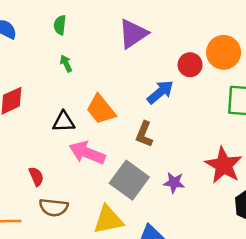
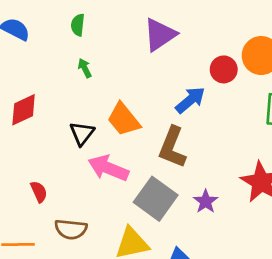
black triangle: (64, 122) -> (82, 133), turned -50
brown L-shape: (144, 134) -> (172, 147), size x1.4
red semicircle: (36, 176) -> (39, 192), moved
purple star: (174, 183) -> (206, 201), turned 30

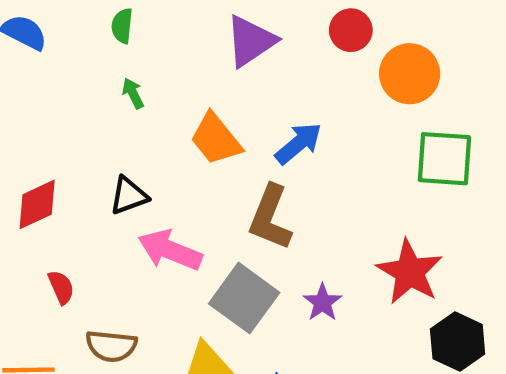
red circle: (224, 69) -> (351, 30), moved
red diamond: (24, 110) -> (37, 204), moved
orange trapezoid: (124, 119) -> (216, 139), moved
black triangle: (82, 133) -> (129, 196), turned 32

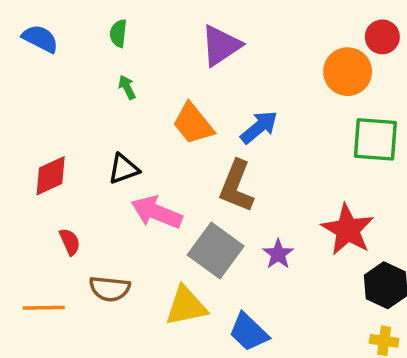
red circle: (351, 30) -> (382, 37), moved

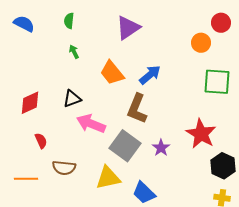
orange circle: (348, 72) -> (201, 43), size x0.7

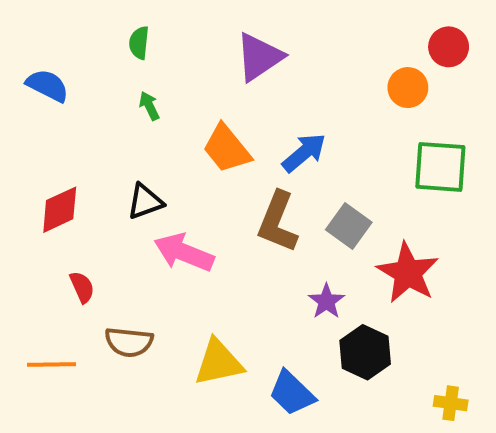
blue semicircle: (24, 24) -> (47, 86), moved
gray square: (125, 146) -> (349, 226), moved, size x0.7
black hexagon: (223, 166) -> (365, 352), moved

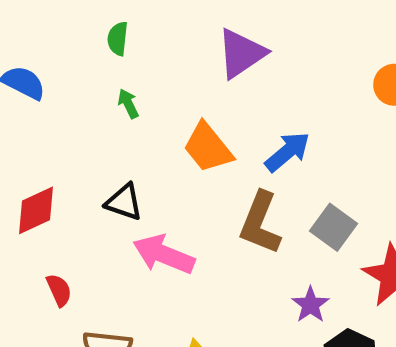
black triangle: (145, 202) -> (124, 202), turned 39

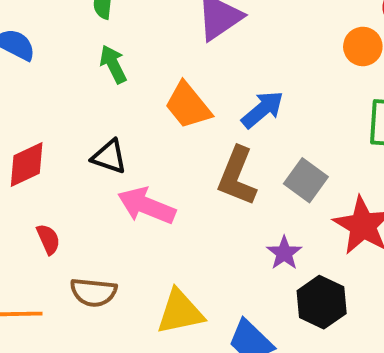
green arrow: (128, 104) -> (113, 64), size x1.4

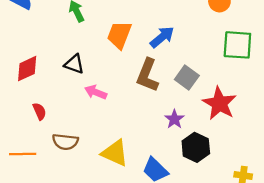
orange trapezoid: (188, 106) -> (119, 35), turned 60
pink arrow: (147, 206) -> (96, 92), size x0.7
yellow triangle: (180, 312) -> (115, 153), turned 36

